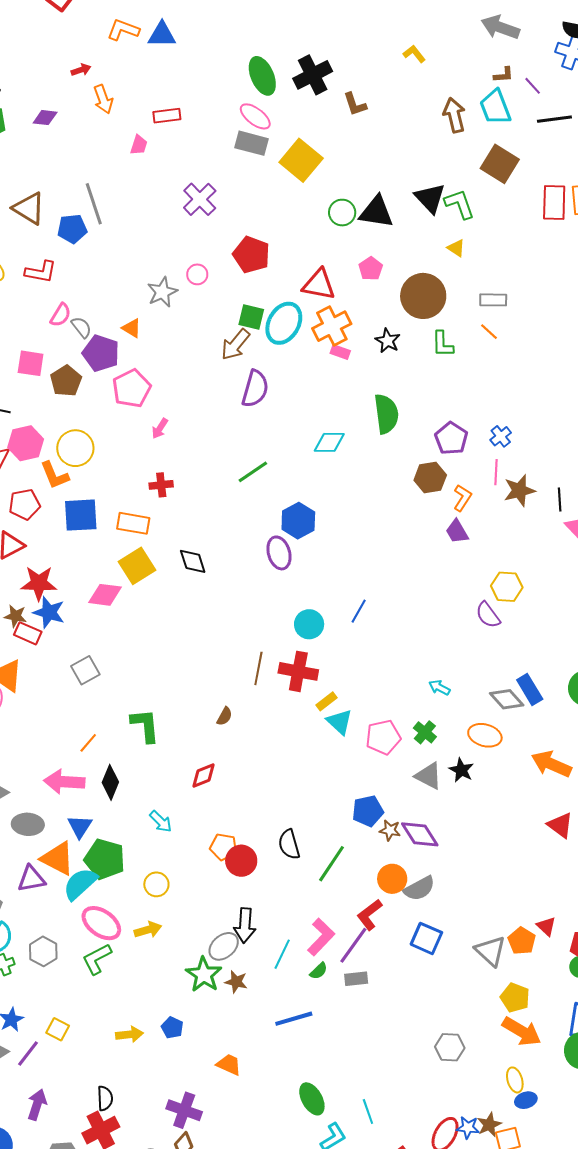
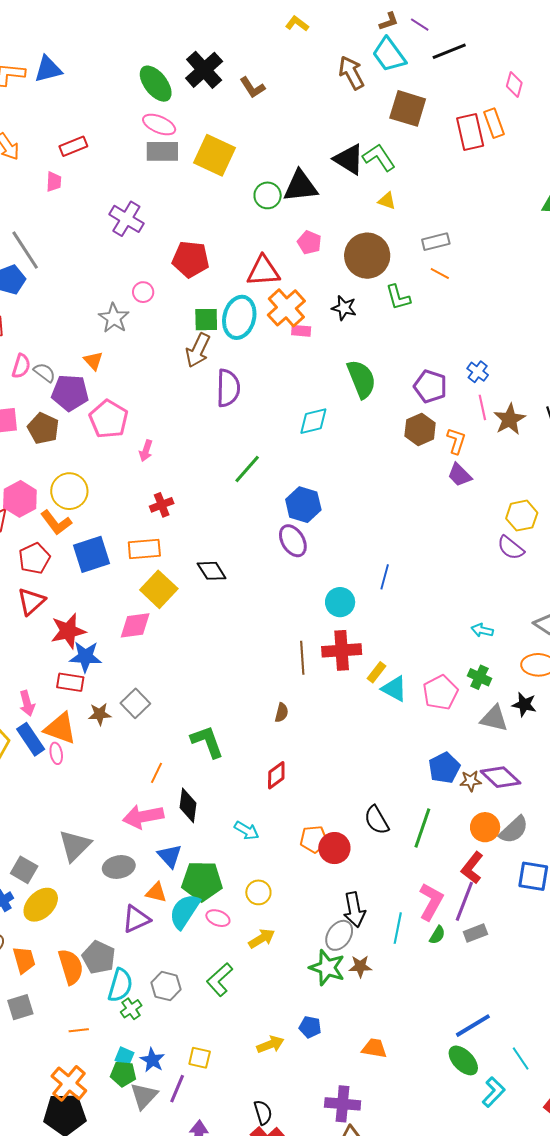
orange triangle: (132, 328) -> (93, 361), turned 30
brown star: (15, 616) -> (100, 714), moved
orange triangle: (58, 858) -> (156, 892), size x0.6
pink ellipse: (101, 923) -> (218, 918), moved, size x0.6
blue line: (294, 1019) -> (473, 1026), moved

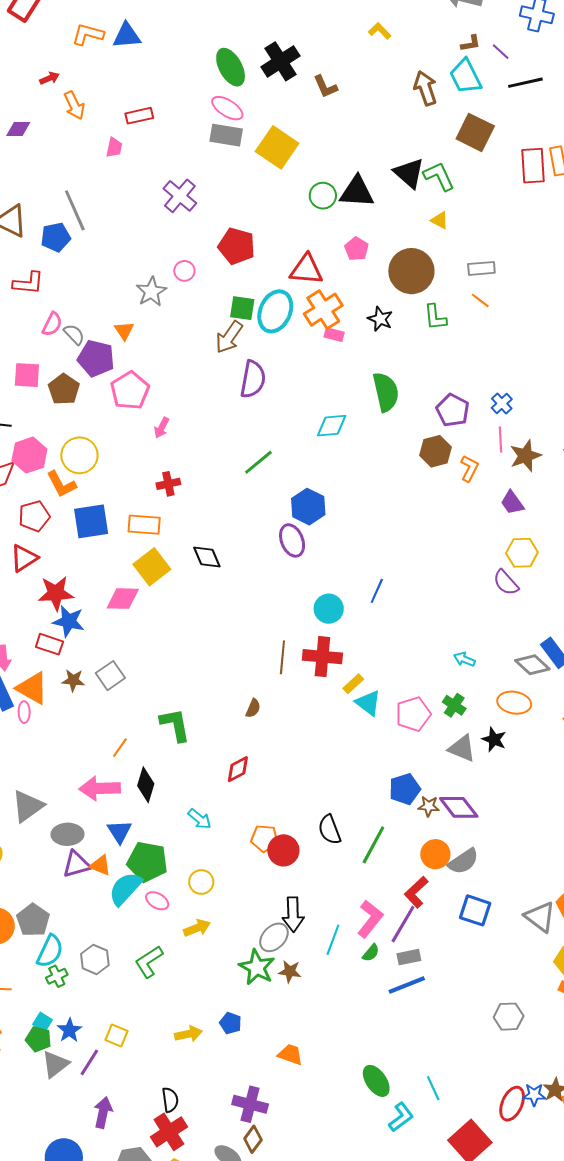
purple trapezoid: (460, 475) -> (512, 503), moved
purple triangle: (136, 919) -> (76, 864), moved
blue line: (473, 1026) -> (407, 985), moved

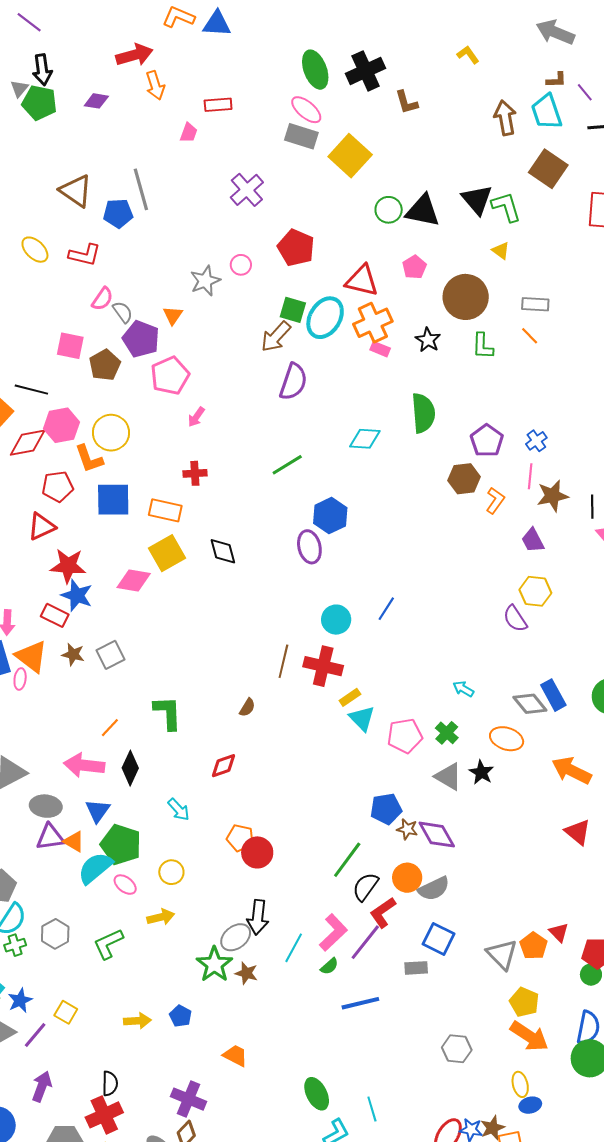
red arrow: (49, 78) -> (134, 55), size x1.8
black semicircle: (330, 830) -> (365, 887), moved, turned 48
gray rectangle: (409, 957) -> (416, 968), moved

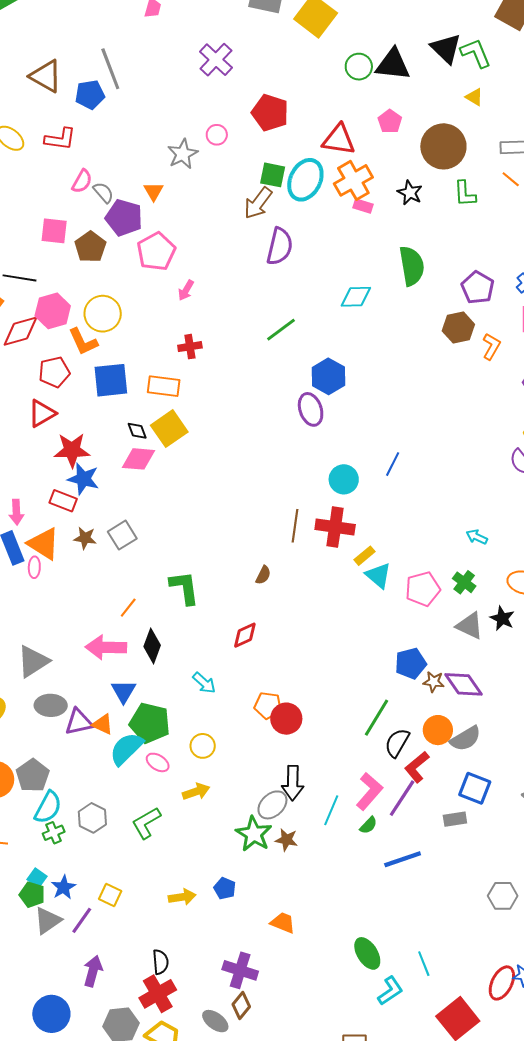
black diamond: (223, 551) -> (137, 431), moved, size x0.7
gray ellipse: (46, 806) -> (51, 705), moved

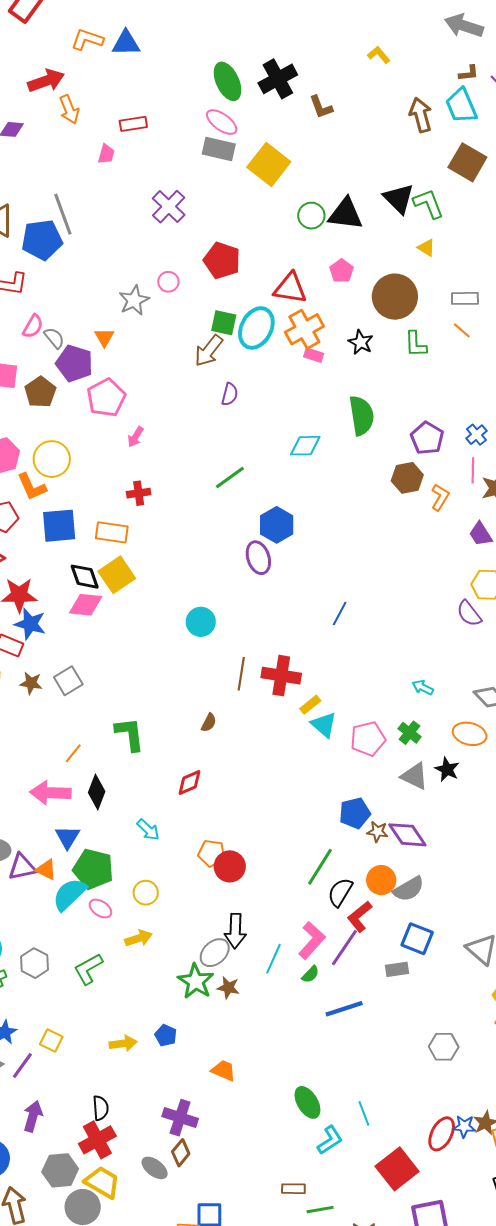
blue pentagon: (90, 95) -> (42, 240), size x1.4
purple semicircle: (280, 246) -> (230, 394), size x0.6
black diamond: (137, 431) -> (85, 577), size x1.5
cyan circle: (344, 479) -> (201, 622), moved

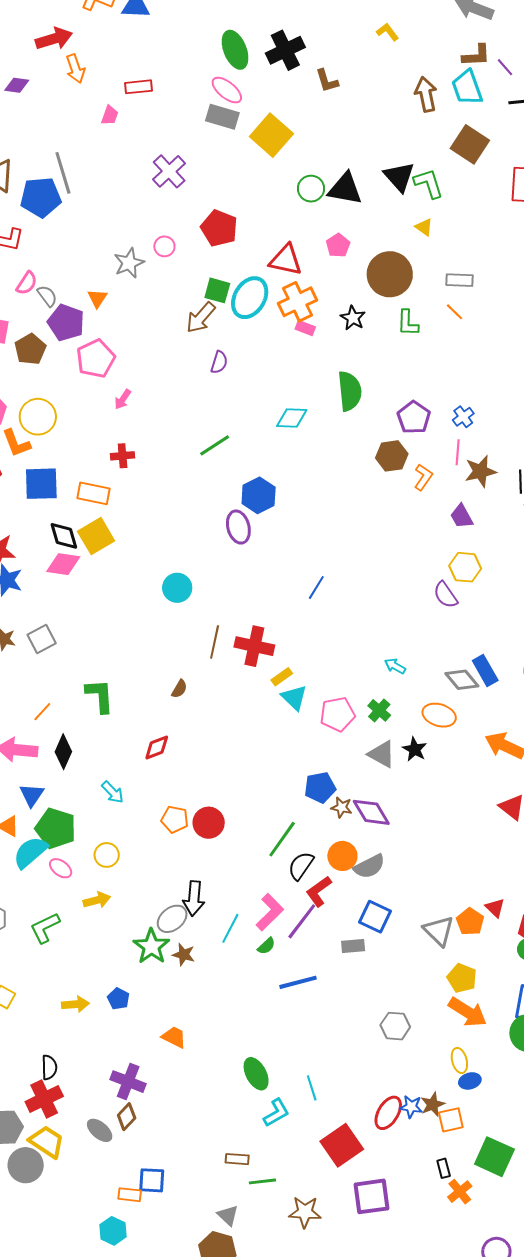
brown L-shape: (469, 73) -> (476, 55), size x1.4
red circle: (230, 866) -> (209, 823), moved

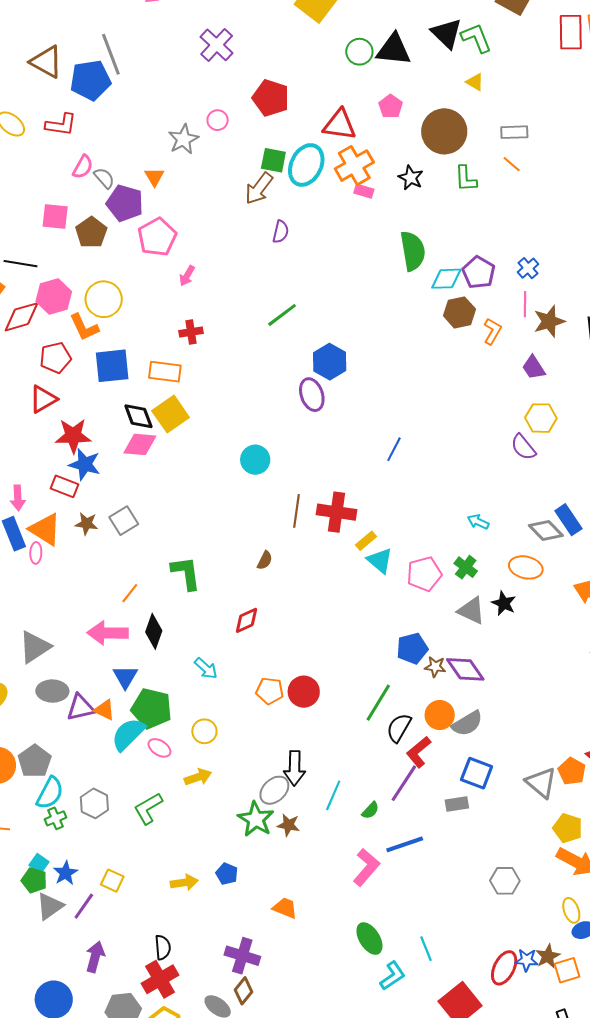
cyan diamond: (292, 418) -> (446, 279), moved
pink L-shape: (270, 912) -> (366, 867), moved

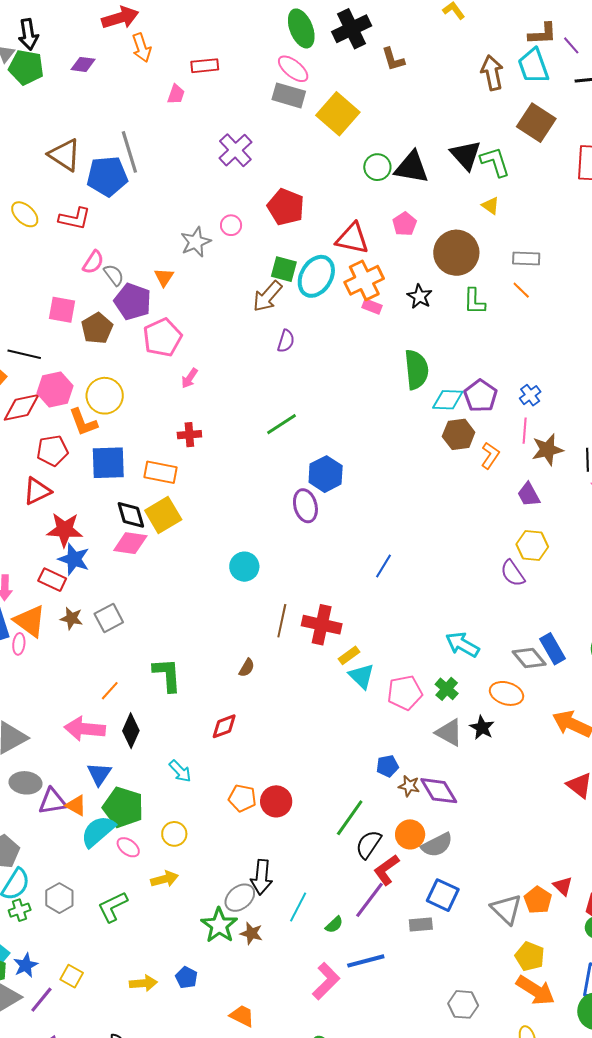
cyan arrow: (478, 522) -> (462, 645), size x1.6
blue pentagon: (412, 648) -> (387, 766), size x0.7

